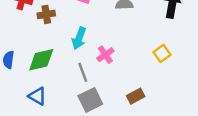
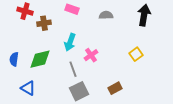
blue triangle: (37, 96) -> (28, 88), moved

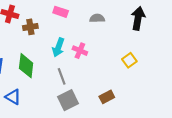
pink cross: (91, 55) -> (80, 51), moved, turned -32
green diamond: (40, 59) -> (26, 66), turned -70

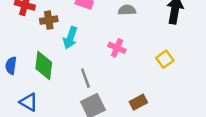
cyan arrow: (58, 47) -> (70, 38), moved
pink cross: (80, 51) -> (117, 48), moved

